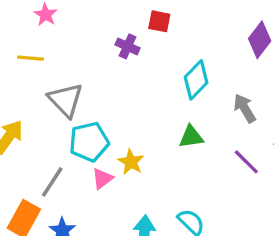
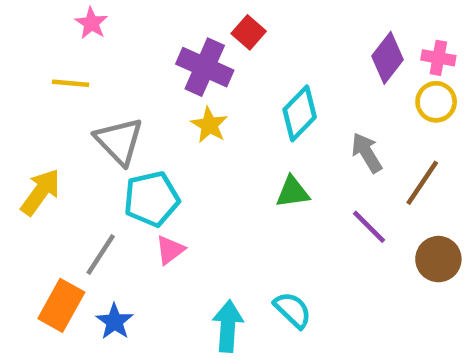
red square: (159, 21) -> (249, 32), turned 30
purple cross: (128, 46) -> (205, 67), size x1.6
yellow star: (131, 162) -> (209, 125), moved

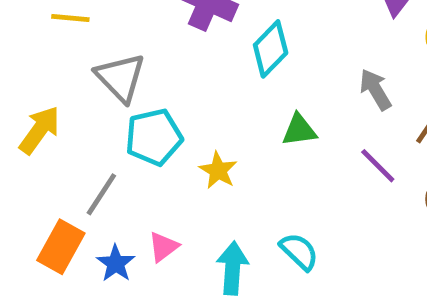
cyan diamond: (300, 113) -> (271, 49), moved
yellow star: (209, 125) -> (218, 170), moved
pink triangle: (170, 250) -> (163, 247), moved

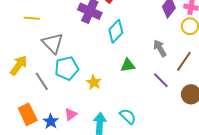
gray line: (101, 194) -> (42, 81), moved, turned -66
orange rectangle: (61, 247) -> (28, 114), turned -55

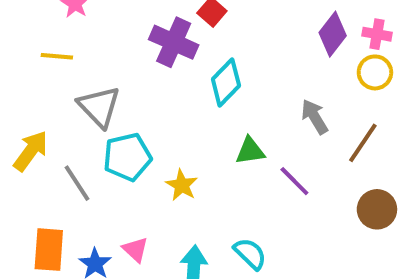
purple line: (161, 80) -> (294, 181), moved
orange rectangle: (28, 114) -> (49, 250), turned 30
pink triangle: (71, 114) -> (135, 250), turned -40

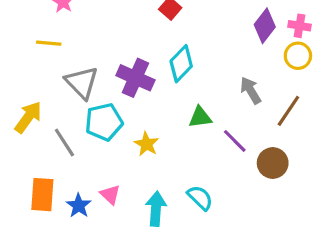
purple cross: (174, 42) -> (135, 78), moved
brown circle: (377, 209) -> (273, 163), moved

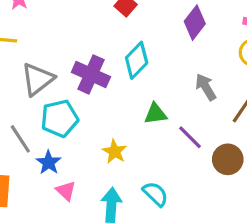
purple diamond: (265, 26) -> (195, 23), moved
gray triangle: (82, 83) -> (38, 79), turned 36
yellow star: (146, 144) -> (115, 151), moved
blue star: (79, 206) -> (49, 162), moved

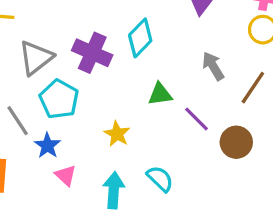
cyan pentagon: (60, 118) -> (59, 99), turned -30

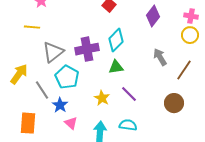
purple cross: (92, 53) -> (87, 49), turned -35
green triangle: (160, 94) -> (116, 67), moved
purple line: (197, 119) -> (129, 94), moved
cyan semicircle: (160, 179) -> (128, 125), turned -36

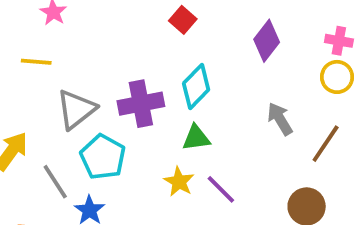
yellow star: (102, 98) -> (179, 182), moved

